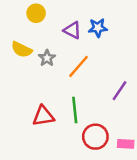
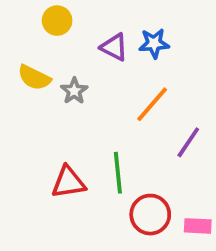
orange line: (78, 66) -> (152, 104), moved

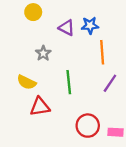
yellow semicircle: (34, 78) -> (27, 82), moved
orange line: (152, 104) -> (102, 52), moved, turned -45
green line: (118, 173) -> (69, 82), moved

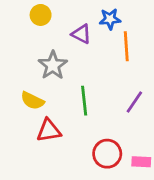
blue star: (90, 25) -> (110, 19), moved
orange line: (102, 52) -> (126, 46), moved
gray star: (43, 53) -> (53, 65), size x1.5

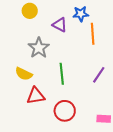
red circle: (107, 154) -> (65, 111), moved

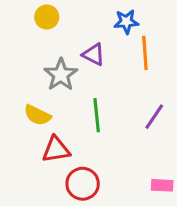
purple triangle: (60, 25) -> (94, 54), moved
red circle: (65, 111) -> (83, 184), moved

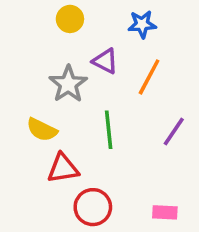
yellow circle: (47, 17) -> (70, 19), moved
orange line: (145, 53) -> (149, 77), moved, turned 32
pink rectangle: (162, 185) -> (165, 212), moved

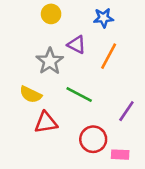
green line: (109, 130) -> (79, 94), turned -56
purple line: (174, 131) -> (126, 111), moved
red circle: (93, 207) -> (93, 139), moved

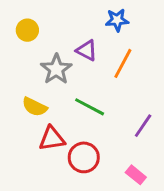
yellow circle: (51, 14) -> (27, 30), moved
red circle: (93, 139) -> (84, 157), moved
pink rectangle: (120, 155) -> (136, 175), turned 36

